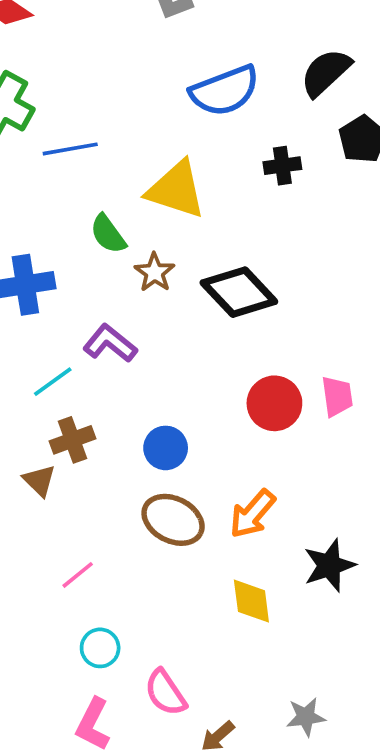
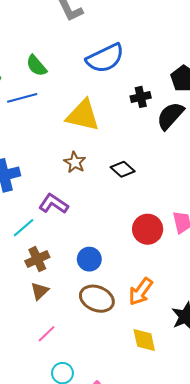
black semicircle: (326, 72) -> (170, 116), moved
green semicircle: (108, 234) -> (36, 66), moved
black diamond: (239, 292) -> (123, 169), size x0.6
brown triangle: (39, 481) -> (40, 291), moved, turned 36

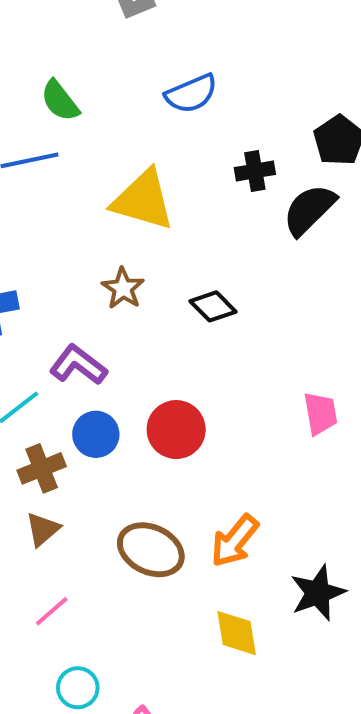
blue semicircle: (105, 58) -> (191, 94), size x0.7
red circle: (148, 229) -> (176, 430), moved
blue circle: (89, 259) -> (96, 434), moved

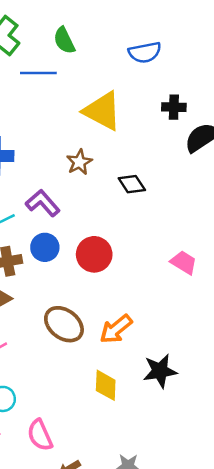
pink trapezoid: (320, 413) -> (184, 262), turned -60

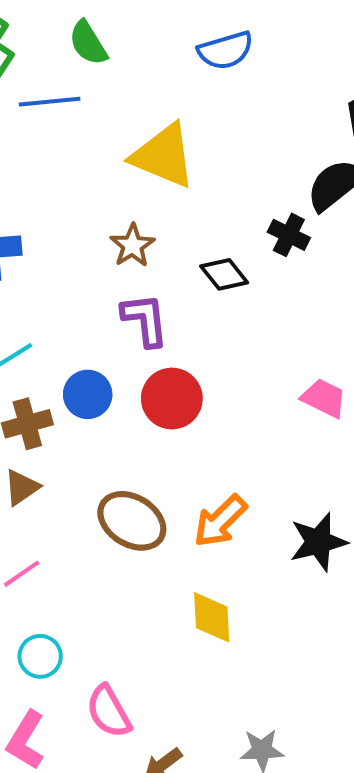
black cross: (174, 107) -> (289, 235), moved, turned 30
purple L-shape: (43, 203) -> (145, 320), moved, turned 40
black star: (160, 371) -> (318, 542), moved

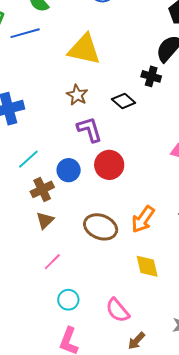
pink semicircle: (109, 711) -> (118, 310), moved

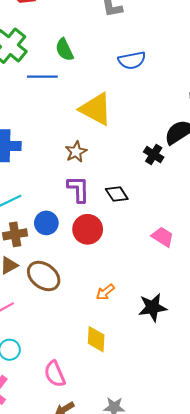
black diamond: (124, 101) -> (117, 194), moved
orange arrow: (143, 219) -> (105, 292), size x0.7
brown ellipse: (101, 227) -> (44, 276), moved

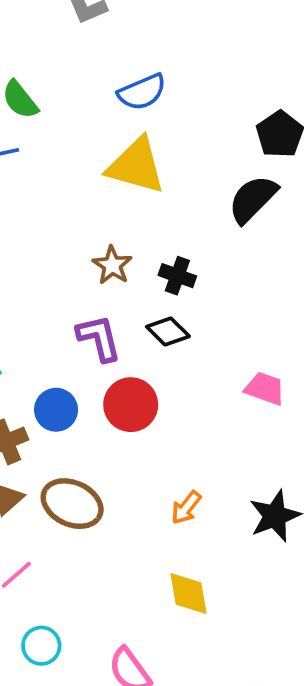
yellow triangle: (96, 109) -> (136, 166), moved
brown star: (76, 152) -> (112, 265), moved
black cross: (154, 155) -> (177, 276), moved

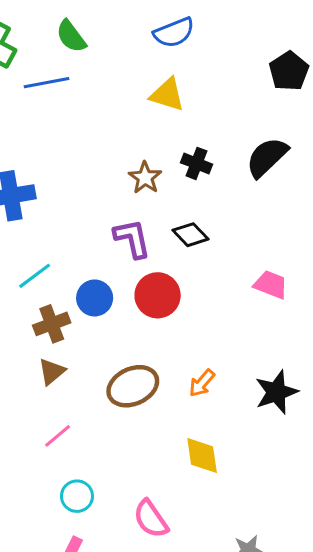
yellow triangle: (136, 166) -> (167, 95), size x0.7
black semicircle: (253, 199) -> (267, 157), moved
black cross: (177, 276) -> (196, 163), moved
brown ellipse: (72, 504) -> (133, 386), moved, turned -51

